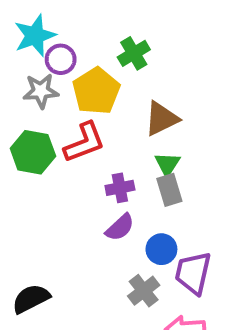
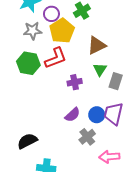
purple circle: (61, 59) -> (51, 14), moved
gray rectangle: (169, 190) -> (116, 81), moved, turned 35
purple semicircle: (120, 227) -> (72, 115), moved
purple trapezoid: (193, 273) -> (113, 114), moved

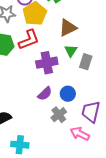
purple cross: (75, 82) -> (47, 63), size x1.5
purple trapezoid: (113, 114) -> (91, 112), moved
pink arrow: (109, 157) -> (80, 134), turned 30

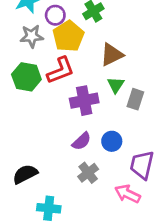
gray cross: (59, 115) -> (88, 173), moved

